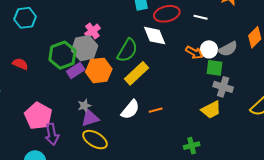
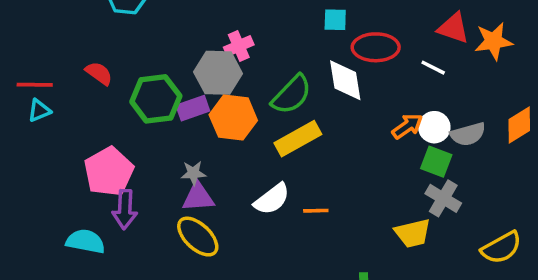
orange arrow: (194, 52) -> (407, 126), turned -78
green hexagon: (62, 55) -> (156, 99), moved

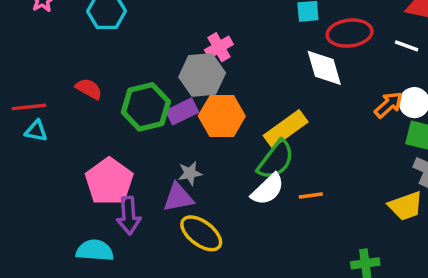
green semicircle: (292, 95) -> (276, 160), moved
cyan triangle: (39, 110) -> (36, 131), turned 40
purple triangle: (198, 197) -> (178, 198), moved

